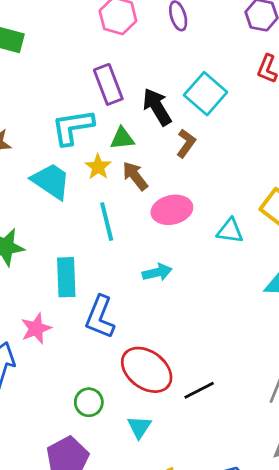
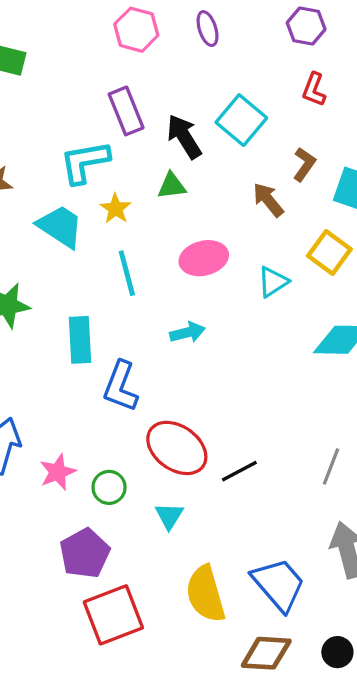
green triangle: (122, 138) -> (172, 186), moved
brown L-shape: (186, 143) -> (304, 164), moved
brown arrow: (135, 176) -> (268, 200), moved
cyan triangle: (230, 231) -> (273, 282), turned -40
pink star: (36, 328) -> (58, 472), moved

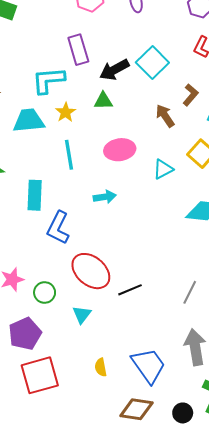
black arrow: (184, 137) -> (114, 70), turned -92
cyan trapezoid: (60, 226) -> (29, 120), turned -44
yellow semicircle: (206, 594) -> (101, 367), size x0.5

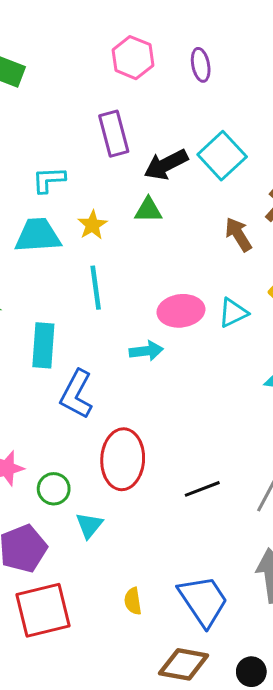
cyan L-shape: (48, 80) -> (49, 180), moved, size x0.7
pink ellipse: (120, 150) -> (181, 311), moved
red ellipse: (91, 271) -> (123, 459), turned 51
black line: (130, 290) -> (202, 489), moved
cyan triangle: (82, 315) -> (89, 525), moved

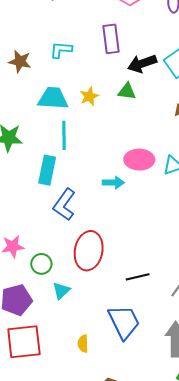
cyan L-shape: (49, 180) -> (61, 50), moved
cyan line: (96, 288) -> (64, 135), moved
blue trapezoid: (203, 601) -> (124, 322), moved

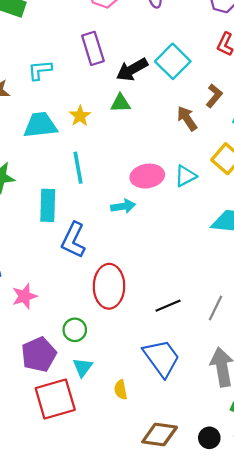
cyan line: (64, 135) -> (78, 168), moved
green circle: (41, 264) -> (75, 330), moved
cyan triangle: (61, 291) -> (83, 367), moved

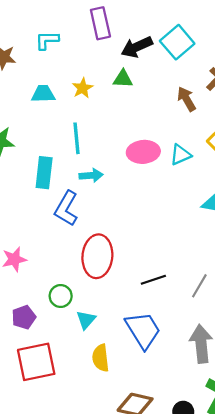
cyan trapezoid: (40, 125) -> (43, 94), size x0.7
cyan arrow: (123, 206) -> (91, 175), moved
purple pentagon: (39, 354) -> (24, 317), size x0.7
cyan triangle: (83, 367) -> (86, 320), moved
yellow semicircle: (121, 390) -> (101, 358), size x1.4

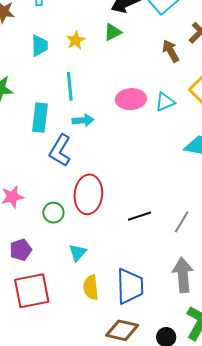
green triangle: (123, 79) -> (113, 32), turned -30
cyan trapezoid: (43, 94) -> (40, 46), turned 90
green circle: (61, 296) -> (53, 213), moved
blue trapezoid: (143, 330) -> (130, 286), moved, turned 30

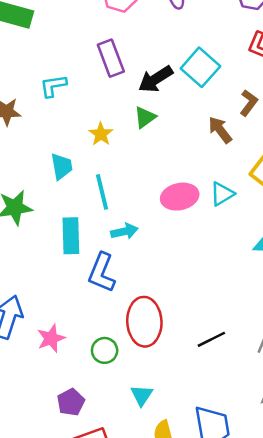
cyan trapezoid: (40, 46) -> (62, 166), moved

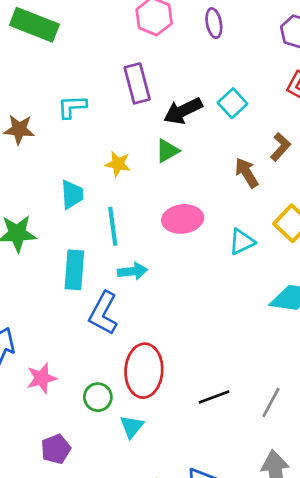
cyan square: (200, 67) -> (233, 103), size x0.7
yellow star: (101, 134) -> (118, 164), turned -30
pink ellipse: (180, 197) -> (183, 219), moved
cyan triangle: (142, 395) -> (132, 427), moved

